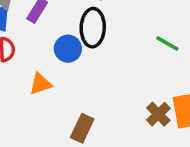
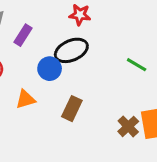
black ellipse: (93, 28) -> (71, 50), turned 64
brown rectangle: (82, 128) -> (72, 109), moved

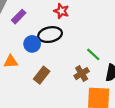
brown cross: (128, 126) -> (82, 74), moved

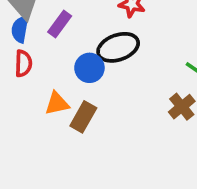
brown rectangle: (42, 75) -> (83, 117), moved

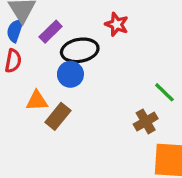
black ellipse: (118, 47) -> (80, 50), moved

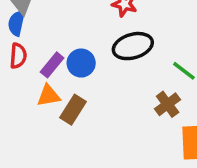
purple rectangle: (51, 32) -> (52, 65), moved
black ellipse: (80, 50) -> (133, 46), moved

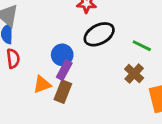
purple rectangle: (52, 65) -> (64, 70), moved

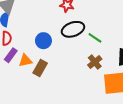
green line: (142, 46) -> (95, 38), moved
purple rectangle: (64, 70) -> (11, 55), moved

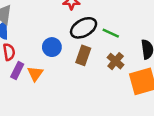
orange triangle: (25, 61) -> (35, 74), turned -32
brown rectangle: (40, 68) -> (83, 55), moved

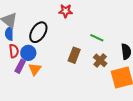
black ellipse: (84, 28) -> (38, 32), moved, turned -30
blue circle: (52, 47) -> (28, 53), moved

